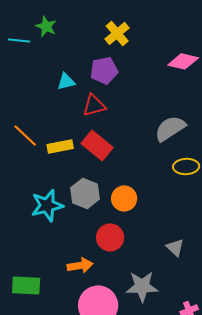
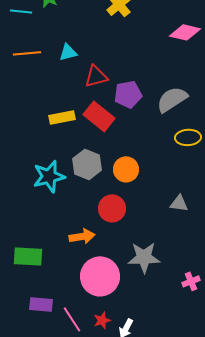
purple pentagon: (104, 70) -> (128, 94), moved
orange line: (25, 135) -> (27, 53), moved, turned -48
gray triangle: (175, 247) -> (179, 203), moved, turned -36

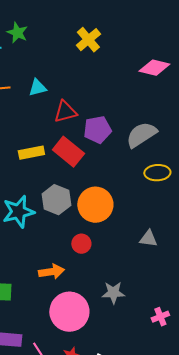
orange circle: (126, 169) -> (95, 205), size x1.4
red circle: (112, 208) -> (81, 244), size x0.7
gray star: (144, 257) -> (113, 293), size x0.7

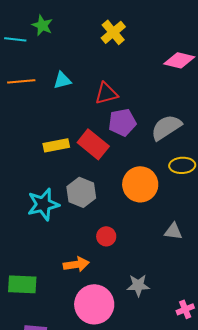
red triangle: (65, 112) -> (106, 93), moved
orange circle: (95, 205) -> (140, 184), moved

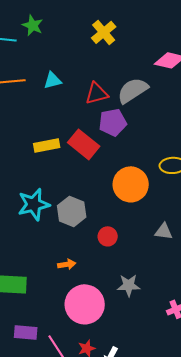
gray semicircle: (166, 127) -> (133, 90), moved
gray hexagon: (81, 192) -> (72, 211), moved
red circle: (106, 236) -> (108, 236), moved
orange arrow: (76, 264) -> (67, 264), size x0.7

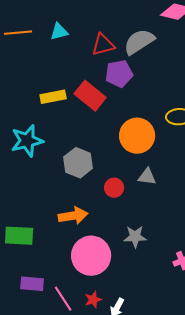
cyan star: (34, 204) -> (27, 141), moved
gray triangle: (164, 231) -> (147, 177), moved
orange arrow: (67, 264) -> (73, 216), size x1.6

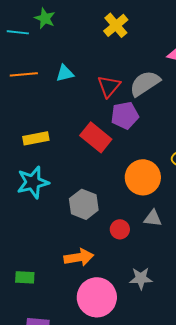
red triangle: (103, 45) -> (109, 86), turned -35
yellow rectangle: (53, 97) -> (36, 138), moved
green rectangle: (19, 236) -> (25, 277), size x0.7

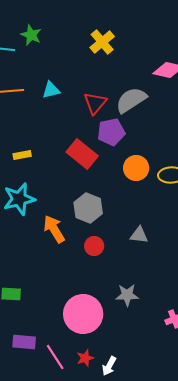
yellow rectangle: (36, 138) -> (22, 155), size x0.7
orange circle: (143, 177) -> (136, 168), moved, size x0.7
gray hexagon: (84, 204) -> (88, 208), moved
red circle: (120, 229) -> (94, 246), moved
orange arrow: (79, 257) -> (54, 229), moved, turned -112

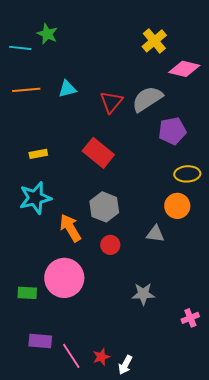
yellow cross: (102, 42) -> (154, 41), moved
purple pentagon: (111, 132) -> (172, 131), moved
orange circle: (136, 168) -> (177, 206), moved
pink circle: (83, 314) -> (64, 278), moved

